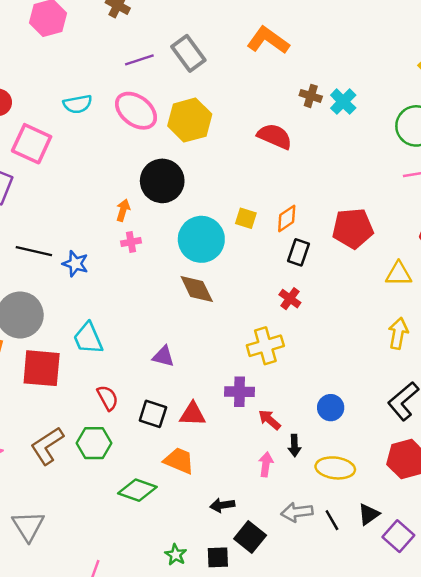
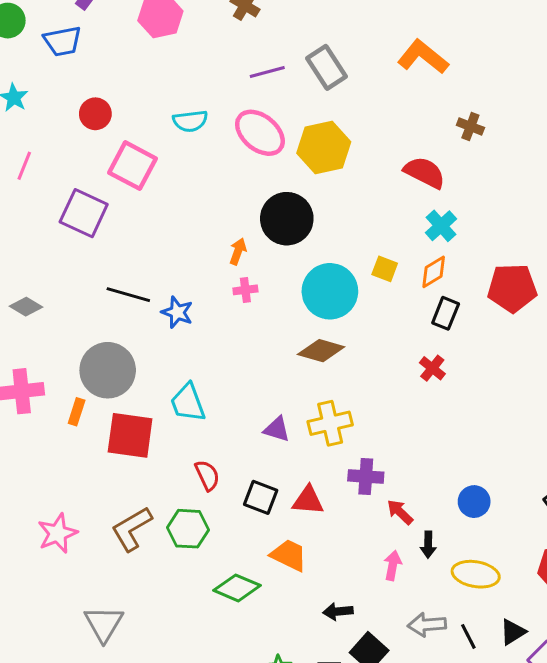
cyan cross: (343, 102) -> (441, 226), moved
brown diamond: (197, 289) -> (321, 351), turned -51
yellow cross: (265, 346) -> (330, 423), moved

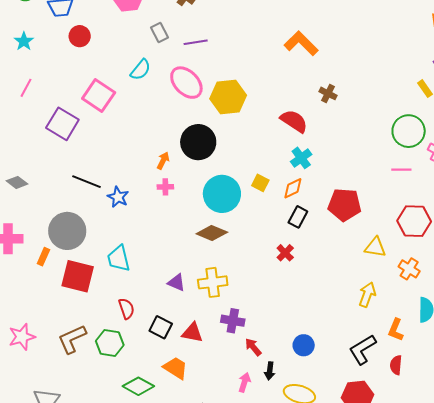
gray rectangle: (327, 67) -> (159, 32), moved, size x0.7
red circle: (95, 114) -> (80, 36), moved
cyan semicircle: (190, 121) -> (140, 70), turned -50

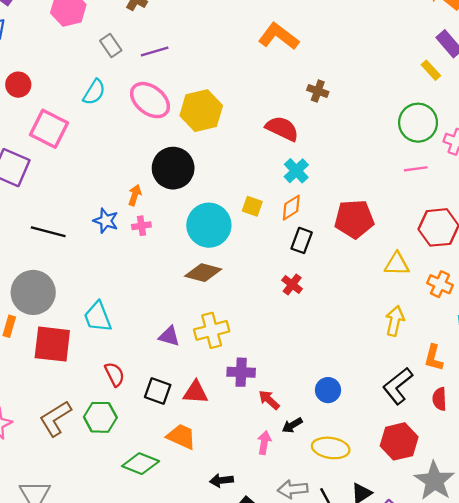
red circle: (80, 36) -> (18, 85), moved
blue star: (118, 197) -> (106, 221), moved
black arrow: (270, 371) -> (292, 425), turned 60

